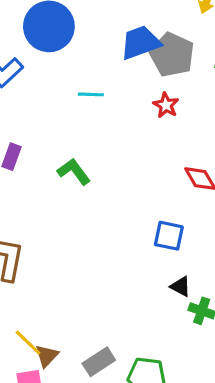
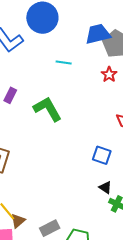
green L-shape: (74, 172) -> (48, 109), size x1.4

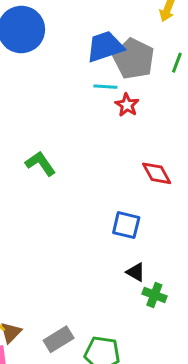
cyan line: (64, 63) -> (105, 87), moved
green L-shape: (48, 109) -> (41, 164), size x0.7

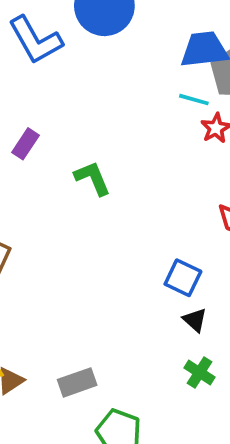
black triangle: (136, 272) -> (195, 320), moved
gray rectangle: (59, 339) -> (77, 382), moved

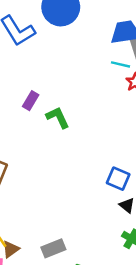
purple rectangle: (25, 144) -> (31, 101), moved

